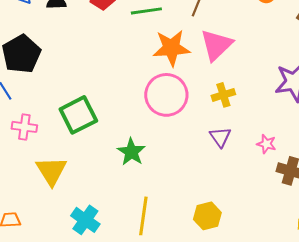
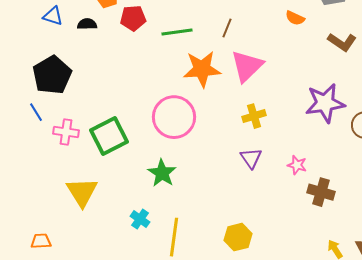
pink circle: (166, 95) -> (174, 117), moved
pink cross: (24, 127) -> (66, 132), moved
cyan cross: (85, 220) -> (140, 219), moved, size x0.7

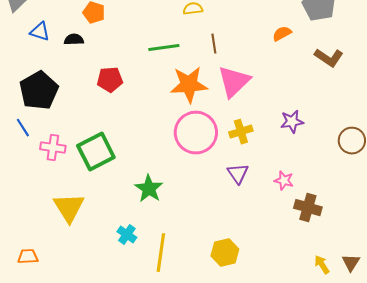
red pentagon: (133, 18) -> (110, 80), moved
orange semicircle: (295, 18) -> (282, 34), turned 126
brown line: (227, 28) -> (214, 44), turned -30
purple star: (325, 103) -> (292, 122), moved, size x0.6
pink circle: (174, 117) -> (196, 133), moved

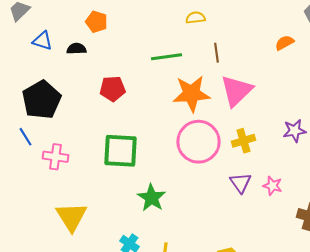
green square: (96, 152) -> (120, 151), moved, turned 30
pink star: (284, 181) -> (272, 186), moved

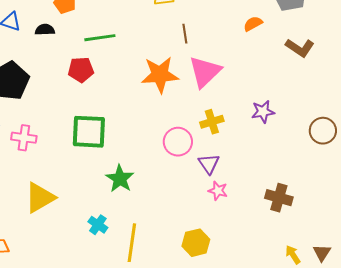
green line: (166, 57) -> (100, 38), moved
pink circle: (198, 142) -> (178, 142), moved, size x0.7
pink star: (272, 186) -> (218, 191), moved
yellow triangle: (72, 217) -> (40, 198), turned 32

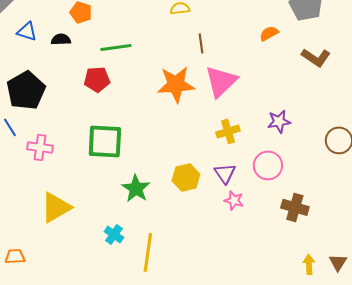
pink circle: (178, 142) -> (268, 165), moved
yellow hexagon: (196, 243) -> (186, 177), moved
yellow arrow: (293, 255) -> (309, 264), turned 30

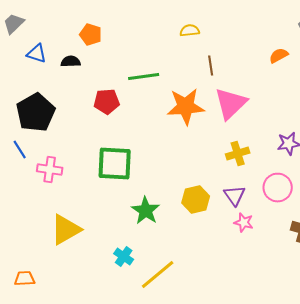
green line: (116, 47) -> (144, 76), moved
yellow line: (148, 252) -> (158, 274), turned 42

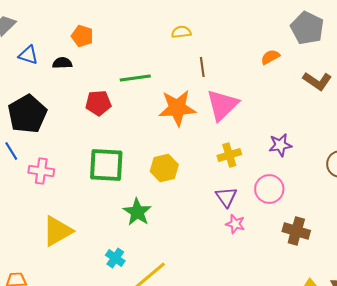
yellow hexagon: (196, 200) -> (164, 168), moved

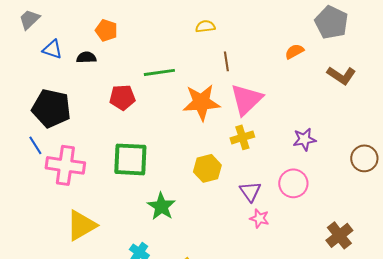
black pentagon: (27, 114) -> (51, 108), turned -30
yellow cross: (229, 155) -> (242, 137), moved
yellow hexagon: (164, 168) -> (207, 168), moved
pink cross: (41, 171) -> (65, 165), size x1.5
brown cross: (296, 231) -> (339, 235), moved, turned 36

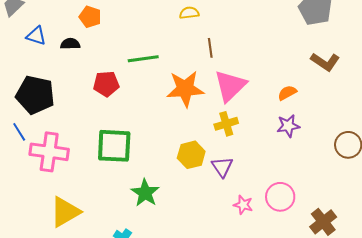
orange semicircle: (294, 51) -> (287, 93), moved
pink circle: (293, 183) -> (280, 197), moved
purple triangle: (250, 191) -> (222, 167), moved

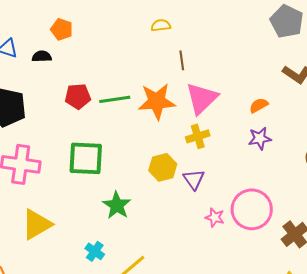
green line: (143, 59) -> (115, 99), moved
pink circle: (280, 197) -> (252, 209), size x1.4

